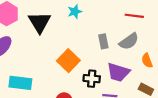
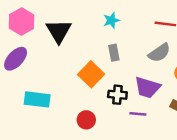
cyan star: (75, 12) -> (111, 20), moved
gray rectangle: (103, 41) -> (114, 53), moved

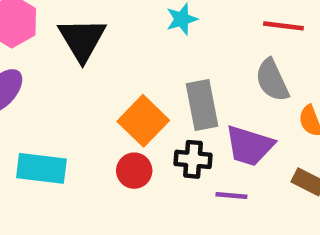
gray rectangle: (114, 53) -> (202, 105), moved, size x1.5
gray semicircle: (159, 53) -> (272, 80), turned 100
red circle: (86, 120) -> (134, 171), moved

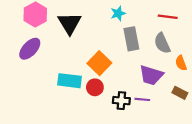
gray rectangle: (202, 105) -> (131, 39), moved
black cross: (193, 159) -> (121, 101), moved
cyan rectangle: (41, 168) -> (70, 81), moved

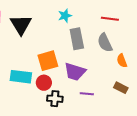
orange square: (99, 63) -> (48, 61), turned 30
purple trapezoid: (151, 75) -> (75, 72), moved
black cross: (121, 101) -> (55, 99), moved

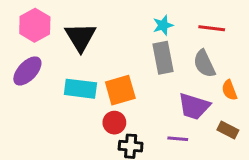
cyan star: (65, 16) -> (163, 25), moved
purple trapezoid: (75, 72) -> (194, 106), moved
cyan rectangle: (21, 77) -> (80, 89), moved

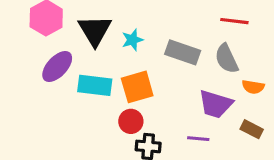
cyan star: (163, 25) -> (132, 40), moved
gray rectangle: (163, 58) -> (183, 52), turned -60
purple ellipse: (27, 71) -> (57, 66), moved
orange semicircle: (229, 90) -> (253, 87), turned -60

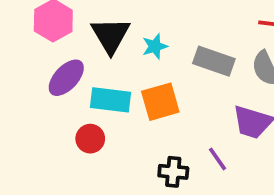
red circle: (131, 121) -> (90, 139), moved
purple line: (198, 139) -> (218, 159), moved, turned 50

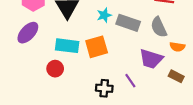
cyan star: (155, 46) -> (104, 15), moved
purple ellipse: (66, 78) -> (28, 33), moved

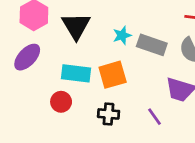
black cross: (104, 88) -> (108, 114), moved

